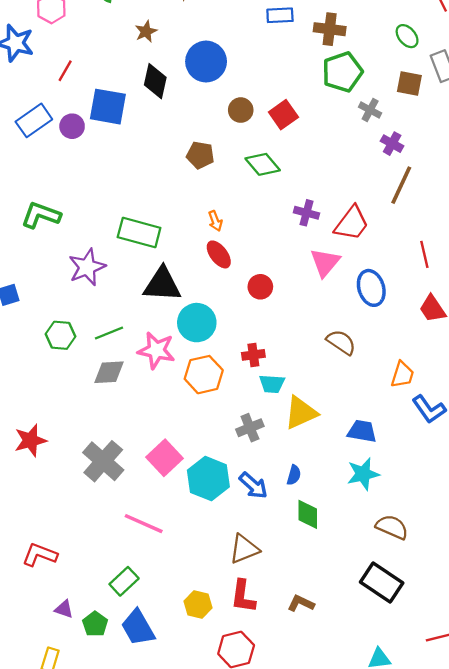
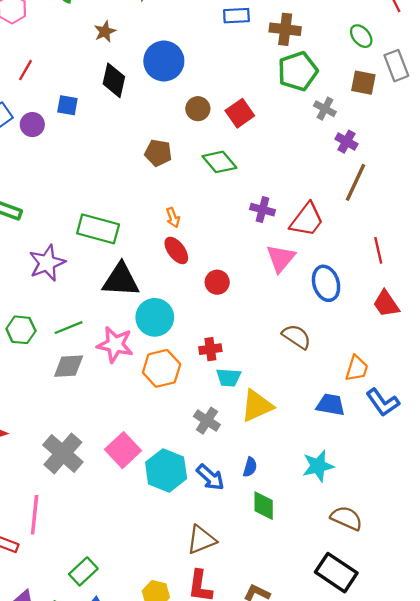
blue square: (108, 107) -> (67, 105), size x0.6
gray cross: (250, 428) -> (207, 421), turned -35
blue trapezoid: (362, 431) -> (331, 405), moved
pink line: (144, 524) -> (35, 515), moved, turned 72

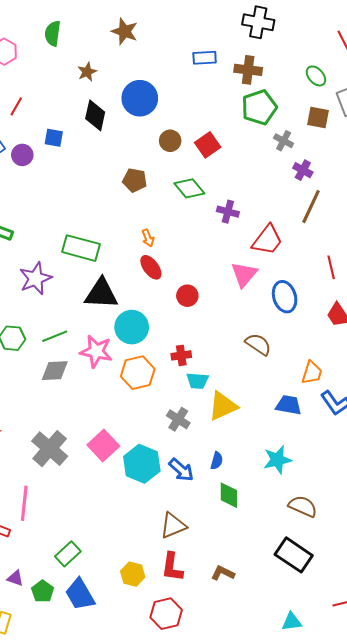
purple cross: (263, 210) -> (228, 212), moved

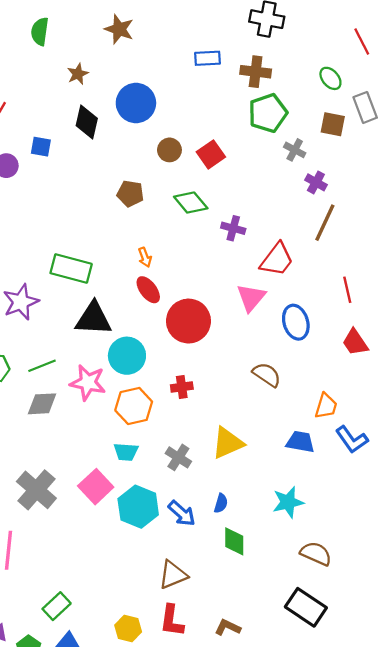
red circle: (187, 296) -> (188, 321), size x1.8
cyan trapezoid: (197, 381) -> (126, 452), moved

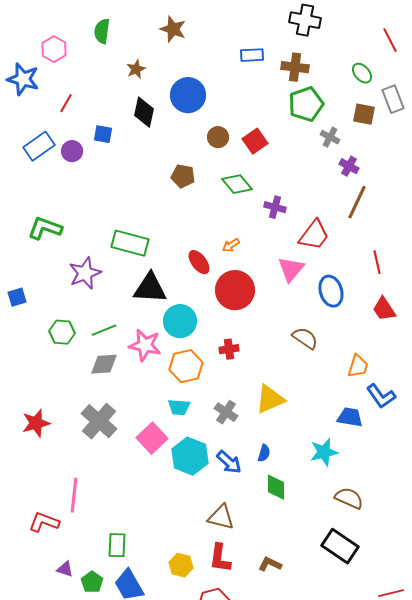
orange arrow: (145, 257) -> (231, 245), moved, turned 78
blue trapezoid: (300, 442) -> (350, 417), moved
gray cross: (36, 490) -> (99, 421), moved
brown triangle: (173, 575) -> (221, 517), turned 36
green rectangle: (57, 606) -> (117, 545), turned -45

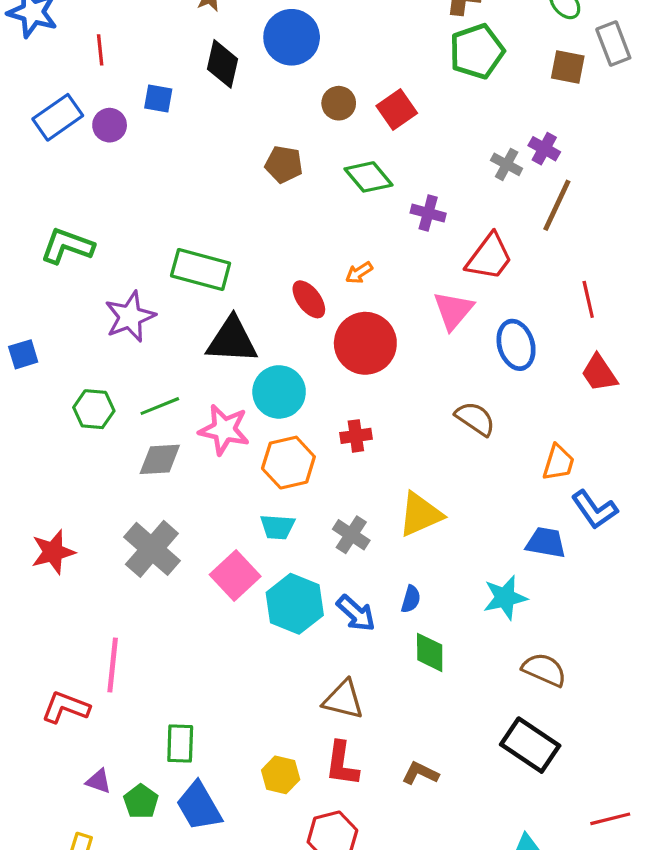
red line: (66, 103) -> (100, 50), turned -36
gray cross: (330, 137) -> (507, 164), moved

